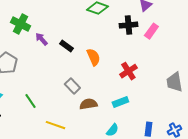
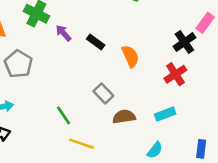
black cross: (128, 25) -> (184, 42), moved, turned -30
green line: (30, 101) -> (63, 115), moved

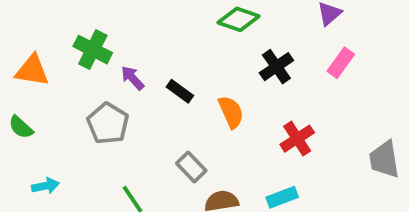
black cross: (184, 42) -> (276, 67), moved
gray pentagon: (18, 64) -> (108, 123), moved

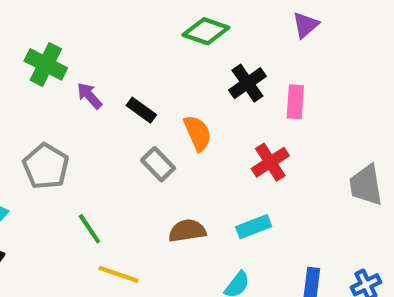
pink rectangle: (341, 63) -> (295, 102), moved, turned -32
gray pentagon: (108, 123) -> (46, 166), moved
gray rectangle: (191, 167) -> (158, 164), moved

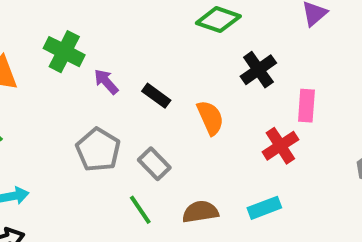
pink rectangle: (295, 102) -> (306, 106), moved
gray rectangle: (158, 164) -> (154, 164), moved
gray pentagon: (46, 166) -> (98, 150), moved
green line: (89, 229) -> (140, 210), moved

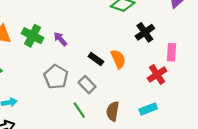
green cross: (64, 52) -> (33, 36), moved
black rectangle: (156, 96) -> (96, 59), moved
brown semicircle: (200, 212) -> (113, 111), turned -72

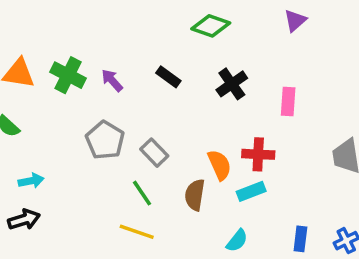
black cross: (145, 32) -> (232, 84), moved
black rectangle: (96, 59) -> (168, 77), moved
orange semicircle: (118, 59) -> (219, 165), moved
red cross: (157, 75) -> (258, 154), moved, turned 36

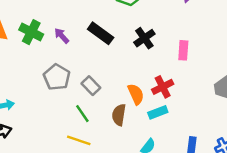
black rectangle: (168, 77) -> (101, 33), size x1.5
red cross: (258, 154) -> (163, 87), turned -30

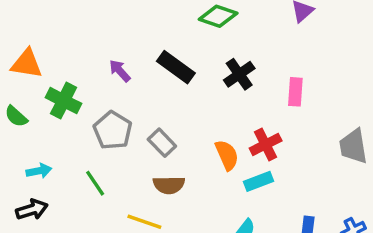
green cross: (31, 32) -> (63, 101), moved
green line: (82, 114) -> (95, 183), moved
brown semicircle: (119, 115) -> (169, 185), moved, turned -100

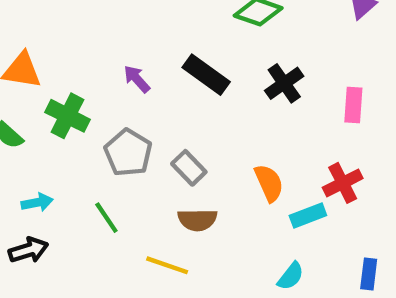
red cross: (266, 144) -> (343, 183), moved

